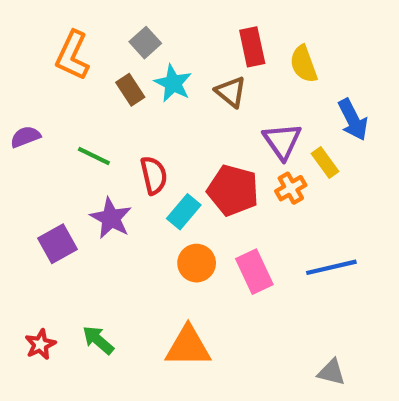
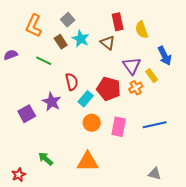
purple semicircle: (25, 137) -> (11, 55), moved
green line: (94, 156) -> (44, 61), moved
pink rectangle: (254, 272) -> (119, 127), turned 36
red star: (40, 344) -> (19, 175), moved

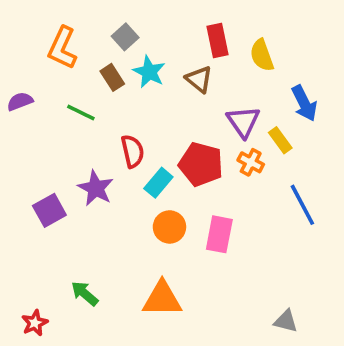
orange cross: (136, 88) -> (251, 162), turned -32
blue line: (155, 125) -> (302, 205), moved, turned 75

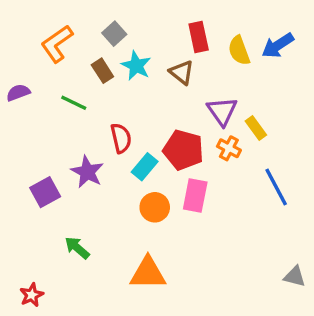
orange L-shape: (62, 48) -> (57, 44), turned 30
blue arrow: (304, 103) -> (278, 45), moved, turned 84
pink rectangle: (219, 234) -> (195, 195), moved
green arrow: (85, 293) -> (77, 248), moved
gray triangle: (286, 321) -> (295, 276), moved

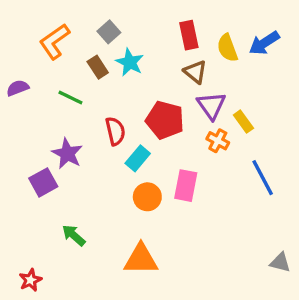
brown triangle: (182, 72) -> (195, 72), moved
red pentagon: (183, 150) -> (165, 120), moved
purple star: (87, 172) -> (67, 154), moved

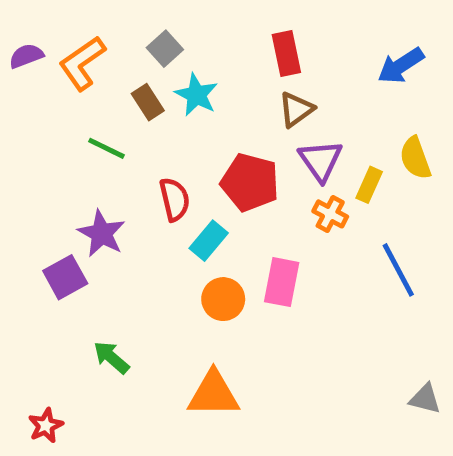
yellow semicircle: (227, 48) -> (415, 158), moved
brown triangle: (195, 72) -> (296, 109), turned 45
purple semicircle: (18, 88) -> (26, 56), moved
yellow rectangle: (243, 122) -> (369, 185), turned 60

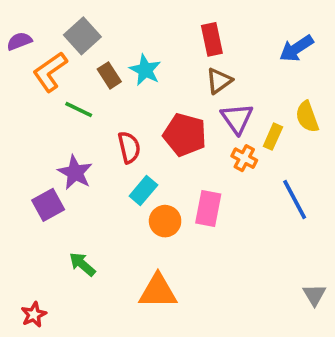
gray square: (165, 49) -> (82, 36), moved, size x1.4
orange L-shape: (82, 63) -> (50, 72), moved
cyan rectangle: (209, 241) -> (143, 190), moved
gray triangle: (425, 399) -> (314, 295), turned 45

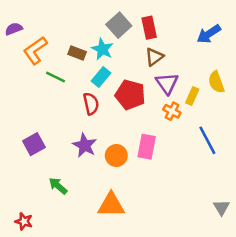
gray square: (82, 36) -> (119, 25), moved
brown rectangle: (109, 75) -> (77, 53), turned -36
purple star: (75, 173) -> (85, 145), moved
cyan rectangle: (143, 190) -> (101, 77), moved
red star: (34, 315) -> (24, 221), turned -30

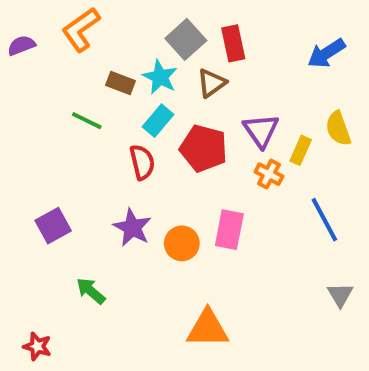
orange L-shape: (35, 50) -> (81, 30), moved
brown triangle: (154, 57) -> (212, 83), moved
orange triangle: (111, 205) -> (208, 329), moved
gray triangle: (221, 207) -> (340, 295), moved

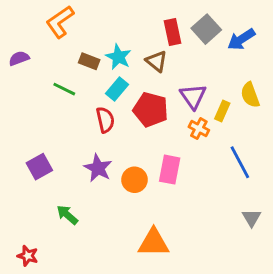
gray square: (186, 39) -> (206, 29), moved
purple semicircle: (21, 45) -> (19, 58), moved
brown triangle: (212, 83) -> (156, 61), turned -45

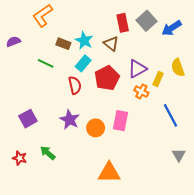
purple triangle: (193, 96) -> (137, 69), turned 36
red pentagon: (151, 110) -> (107, 78), turned 30
red star: (28, 256) -> (20, 158), moved

